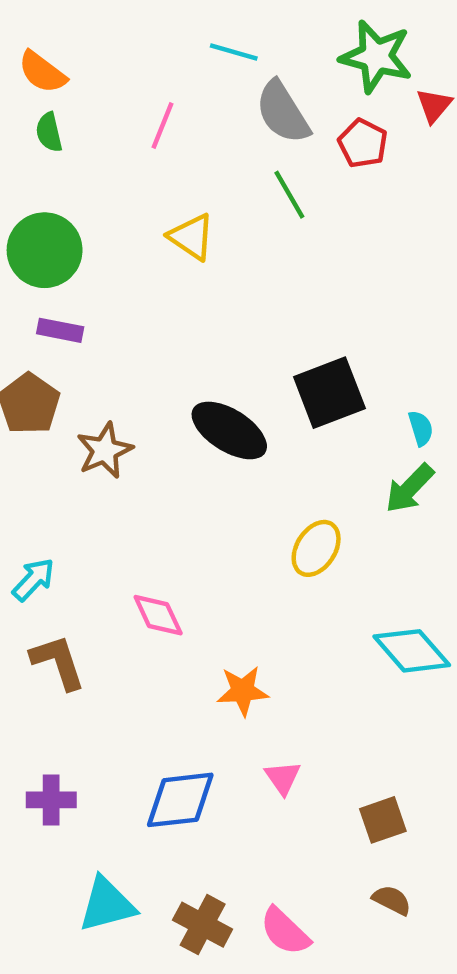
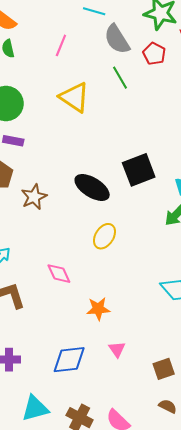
yellow triangle: (191, 237) -> (74, 97), size x1.4
yellow ellipse: (316, 548) -> (104, 236), moved

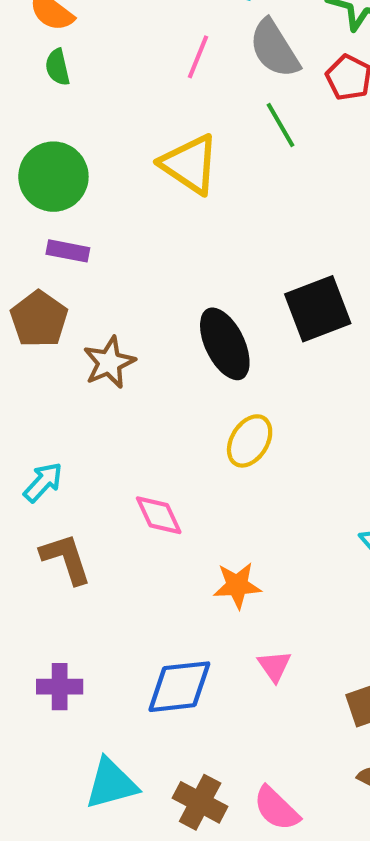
pink line: (61, 45) -> (198, 57), moved
black ellipse: (92, 187) -> (225, 344), turned 32

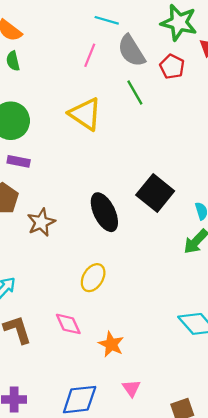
black square: (318, 309) -> (155, 193), turned -30
yellow ellipse: (250, 441) -> (93, 278), moved
pink diamond: (159, 515) -> (68, 324), moved
orange star: (237, 585) -> (111, 344), turned 30

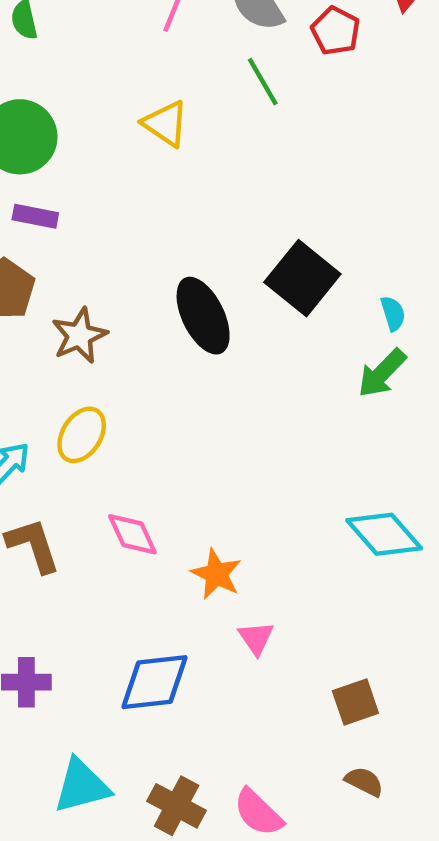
yellow triangle: (85, 114) -> (166, 124), size x0.7
yellow ellipse: (93, 278) -> (82, 435), moved
pink triangle: (131, 388) -> (256, 638), moved

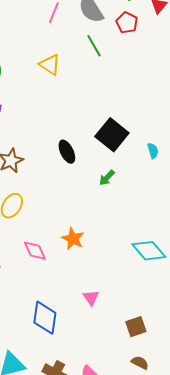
black ellipse: (203, 316) -> (67, 152), size x0.7
green arrow: (382, 373) -> (107, 178), moved, size x0.7
orange star: (216, 574) -> (73, 239), moved
blue diamond: (154, 682) -> (45, 318), turned -76

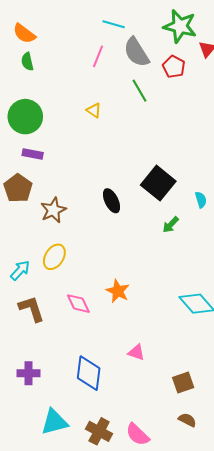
yellow triangle: (50, 65) -> (94, 110), size x0.7
green arrow: (107, 178) -> (171, 225), moved
pink triangle: (91, 298) -> (136, 352), turned -36

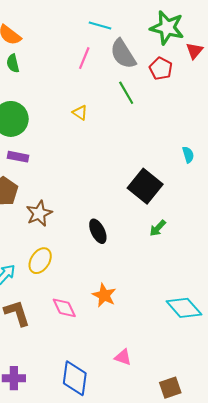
cyan semicircle: (201, 200) -> (188, 155), moved
black ellipse: (111, 201) -> (98, 231), moved

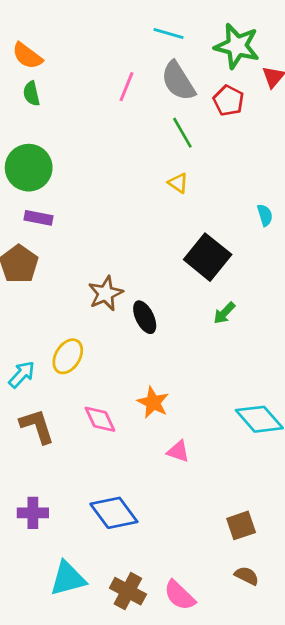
cyan line: (100, 26) -> (168, 33), moved
yellow triangle: (80, 113) -> (178, 183), moved
brown star: (39, 213) -> (106, 293), moved
pink triangle: (123, 357) -> (178, 451), moved
blue diamond: (75, 378) -> (114, 513), turned -44

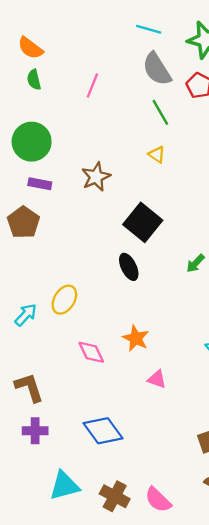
pink line: (126, 87) -> (92, 85), moved
black square: (208, 257) -> (143, 222), moved
brown star: (106, 293) -> (96, 177), moved
brown L-shape: (37, 426) -> (29, 387), moved

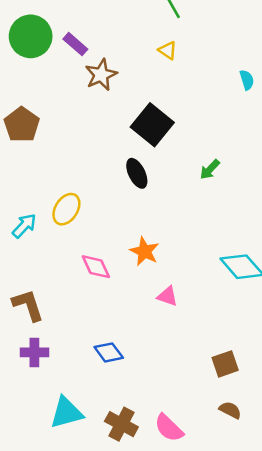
purple rectangle: (40, 184) -> (75, 44), moved, turned 30
blue diamond: (103, 431) -> (109, 352), size x0.7

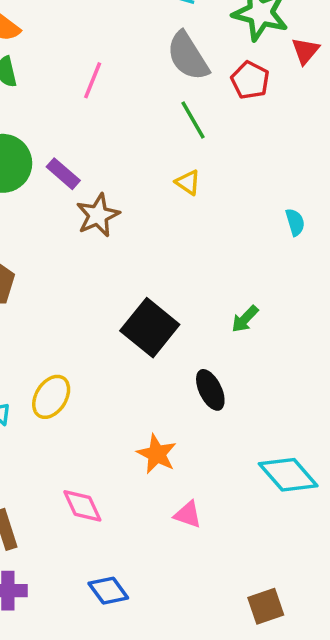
black square: (152, 125) -> (150, 328), moved
green arrow: (210, 169) -> (245, 319), moved
black ellipse: (137, 173) -> (210, 390), moved
pink diamond: (96, 267) -> (82, 506), moved

